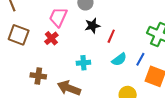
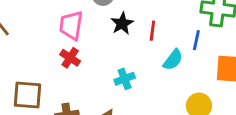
brown square: (19, 35) -> (27, 95), moved
blue line: (140, 59) -> (196, 40), moved

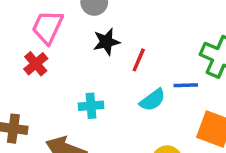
blue line: (196, 40) -> (186, 85), turned 60

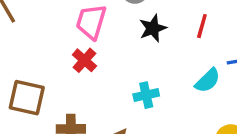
red line: (139, 60) -> (202, 26), moved

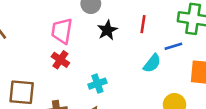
cyan cross: (146, 95) -> (97, 84), moved

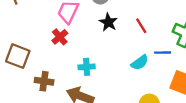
red line: (143, 24) -> (141, 26), turned -56
black star: (107, 30) -> (108, 22), turned -30

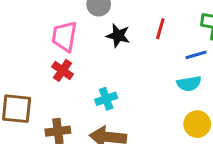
red line: (141, 26) -> (160, 29), turned 63
cyan semicircle: (140, 62) -> (189, 84), moved, turned 42

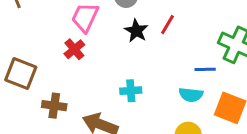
red line: (160, 29) -> (168, 25), moved
cyan cross: (106, 99) -> (131, 91), moved

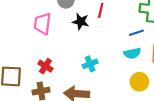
red cross: (74, 49) -> (45, 66), moved

